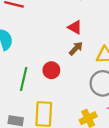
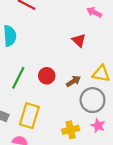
brown arrow: (76, 48) -> (73, 81), moved

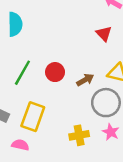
red triangle: (79, 40) -> (104, 34), moved

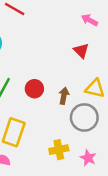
brown arrow: (85, 80) -> (64, 96), turned -49
pink star: (111, 132) -> (88, 158), moved

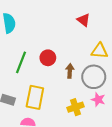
brown arrow: (64, 96) -> (70, 71), moved
pink star: (88, 158) -> (98, 100), moved

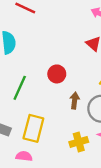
red circle: (48, 58) -> (57, 74), moved

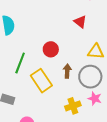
yellow rectangle: (33, 128) -> (41, 81), moved, turned -45

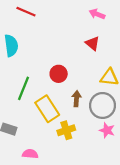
yellow cross: (73, 106) -> (66, 130), moved

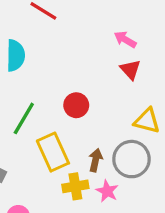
pink arrow: (97, 14) -> (125, 39), moved
brown arrow: (77, 99) -> (96, 160), moved
pink star: (107, 130) -> (107, 191), moved

